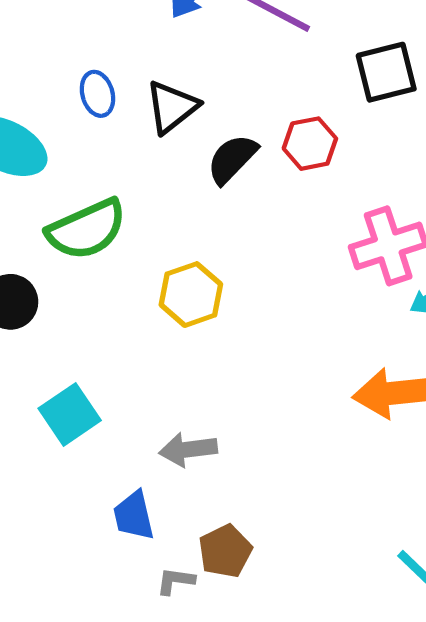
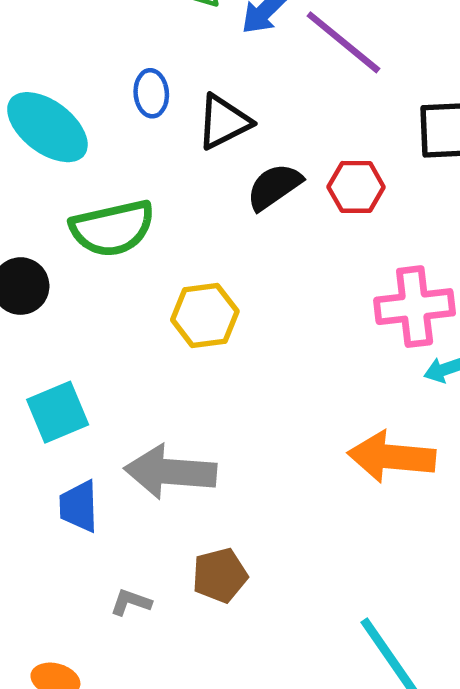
gray arrow: (188, 449) -> (170, 472), size x1.5
blue trapezoid: (134, 516) -> (79, 506), moved
brown pentagon: (225, 551) -> (220, 575), moved

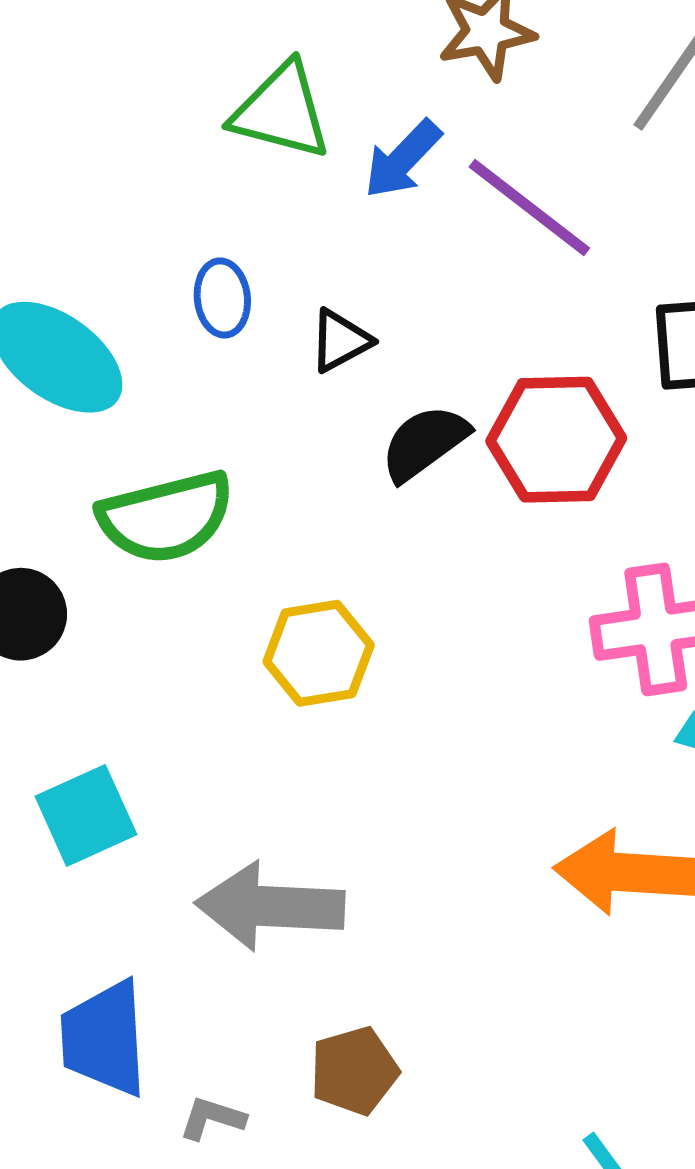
black triangle: (224, 122) -> (340, 341), size x0.7
red hexagon: (356, 187) -> (556, 440), size x1.5
blue trapezoid: (79, 506) -> (104, 1038), moved, size x1.4

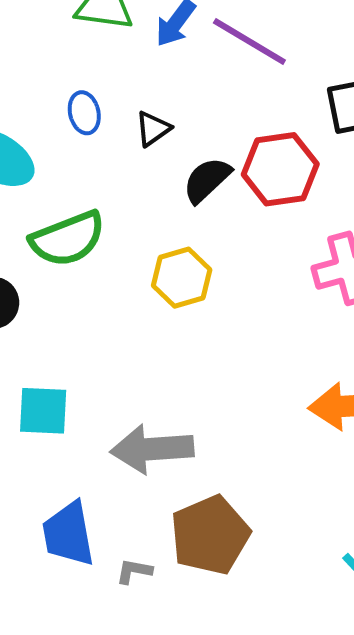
yellow hexagon: (319, 653) -> (182, 278), moved
cyan square: (86, 815) -> (43, 411), turned 34
brown pentagon: (354, 1071) -> (210, 535), size x1.6

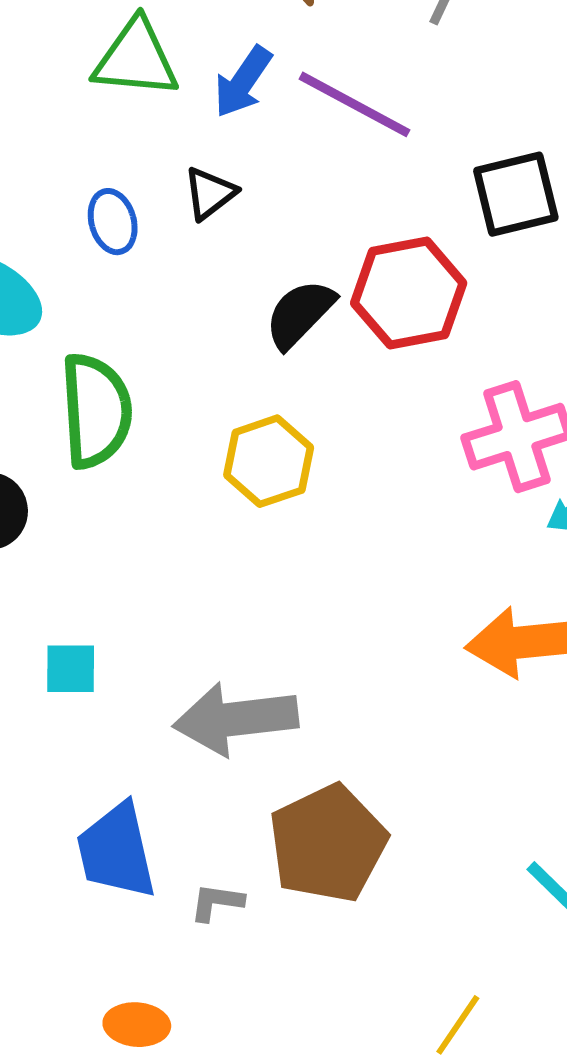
black triangle: (153, 129) -> (210, 193), moved
green semicircle: (68, 239) -> (96, 411), turned -70
cyan square: (43, 411) -> (71, 669), size x0.7

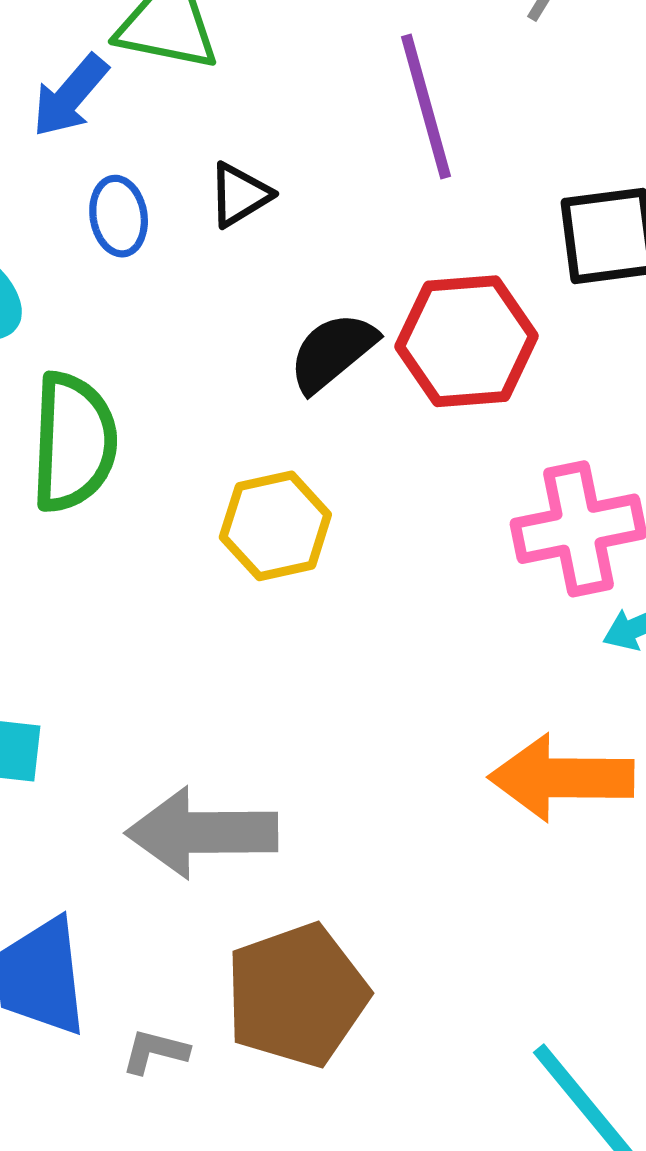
blue arrow: (243, 82) -> (70, 96), moved
purple line: (355, 104) -> (426, 106), turned 40

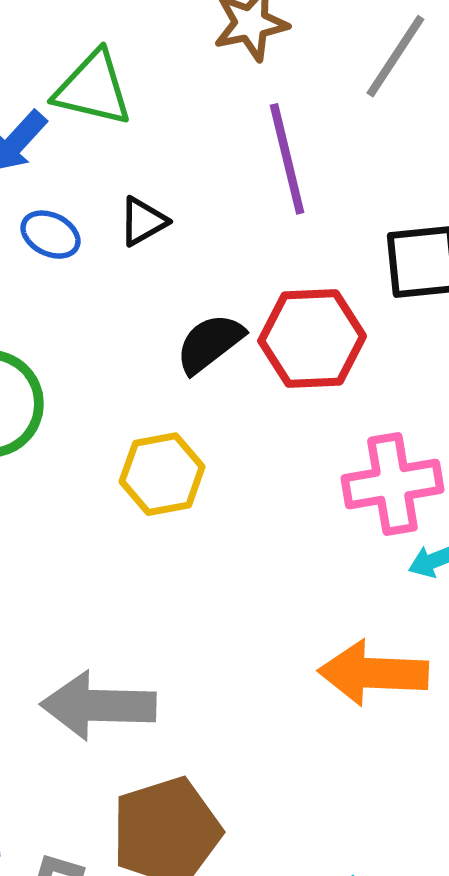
blue ellipse: (119, 216) -> (51, 235), turned -56

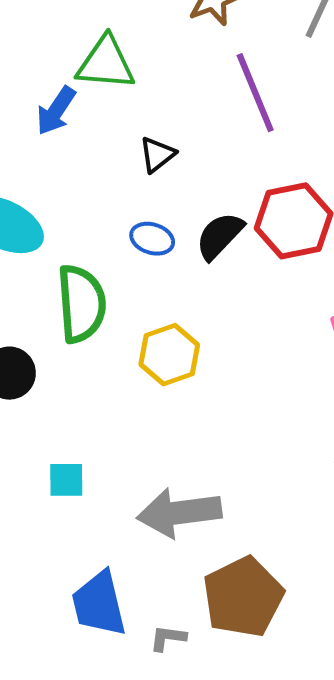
blue ellipse: (51, 235) -> (152, 239), moved
yellow hexagon: (162, 474) -> (169, 355), moved

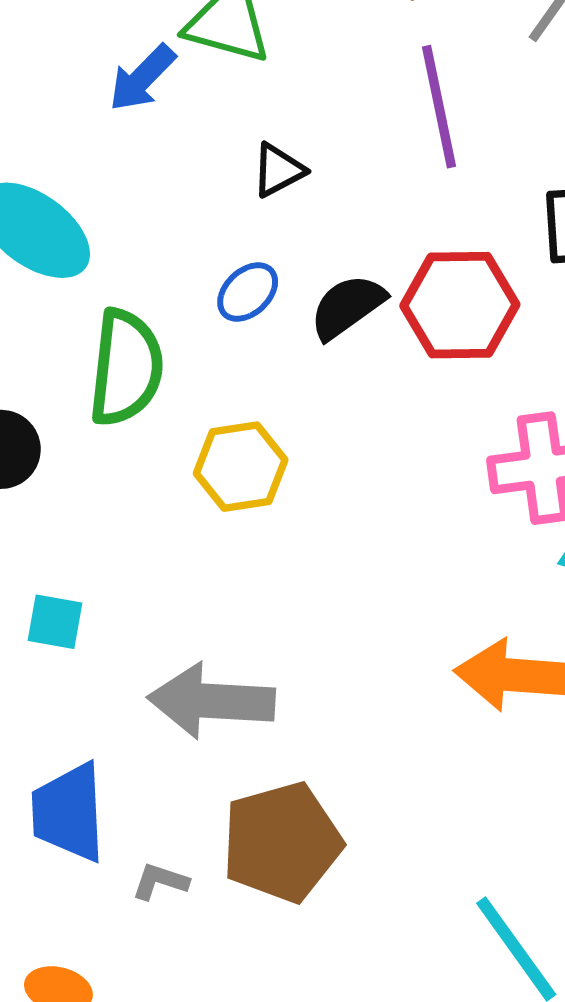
blue ellipse: (152, 239) -> (248, 292), turned -72

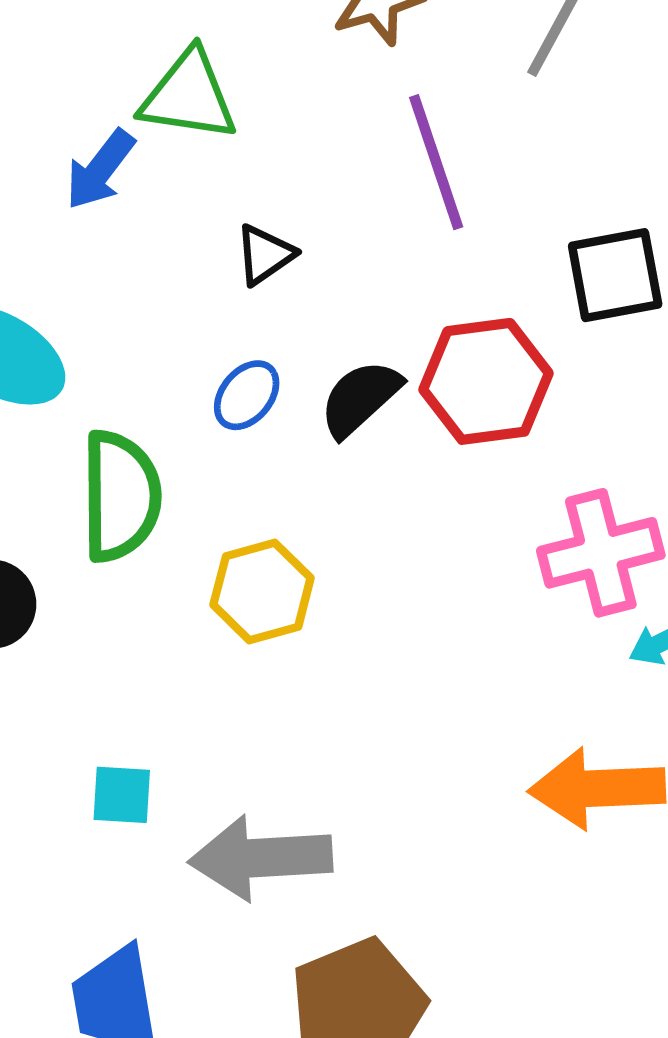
cyan square: (55, 622) -> (122, 795), moved

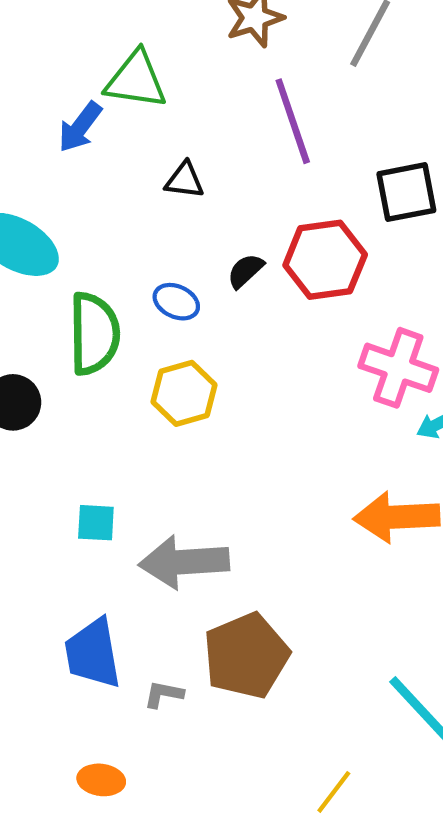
black triangle: (265, 255) -> (185, 180), turned 42
blue ellipse: (247, 395) -> (176, 302), moved, turned 75
black semicircle: (360, 398) -> (245, 271), size x0.7
pink cross: (601, 553) -> (398, 368), turned 34

